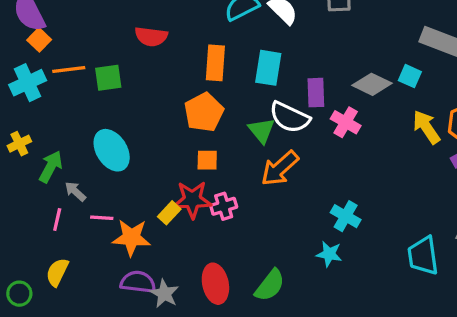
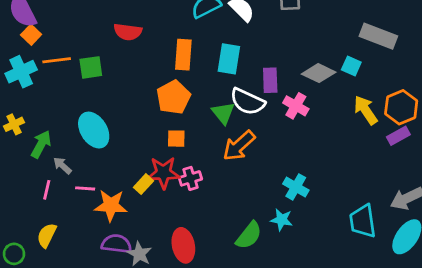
green semicircle: (270, 285) -> (249, 235), moved

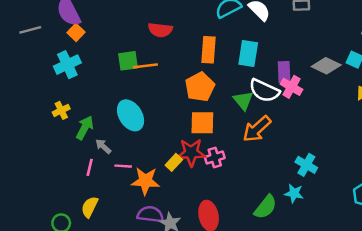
orange line: (57, 60) -> (145, 66), moved
pink cross: (296, 106) -> (292, 87), moved
orange square: (176, 139) -> (202, 123), size x1.5

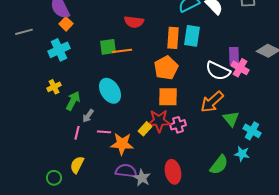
gray line: (30, 30) -> (24, 32), moved
cyan rectangle: (248, 53) -> (192, 36), moved
green triangle: (243, 100) -> (231, 119), moved
gray arrow: (103, 146) -> (88, 116), turned -96

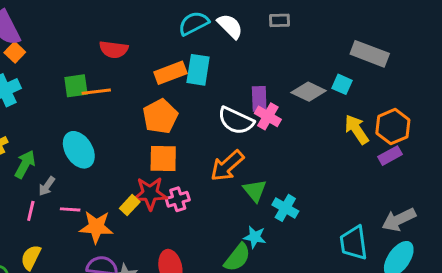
orange rectangle: (173, 38) -> (170, 73), turned 65
cyan star: (242, 154) -> (255, 237), moved

